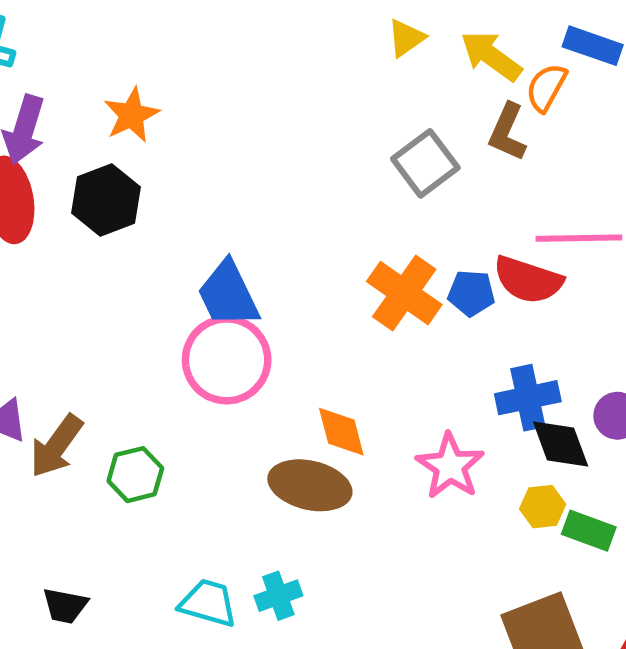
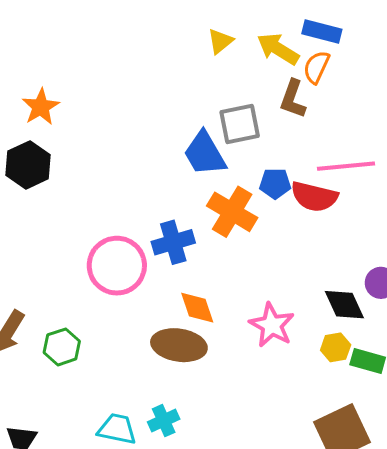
blue rectangle: (593, 46) -> (322, 32), moved
gray square: (425, 163) -> (240, 124), turned 30
blue pentagon: (471, 293) -> (275, 183), moved
blue trapezoid: (228, 294) -> (205, 154), moved
blue cross: (528, 398) -> (173, 242), moved

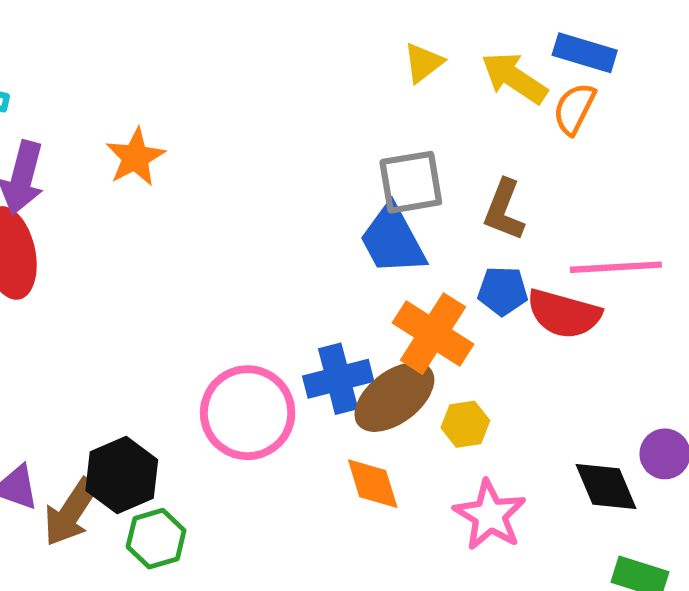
brown L-shape: (293, 99) -> (504, 210), moved
gray square: (240, 124) -> (411, 182), moved
black hexagon: (28, 165) -> (122, 475), moved
brown ellipse: (179, 345) -> (394, 397), moved, turned -48
yellow hexagon: (336, 347) -> (465, 424), moved

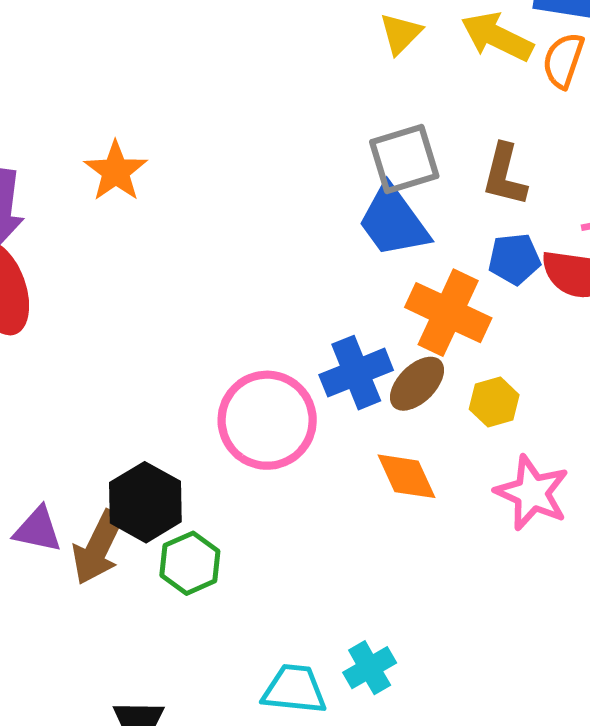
brown ellipse: (394, 397) -> (417, 384), size x0.7

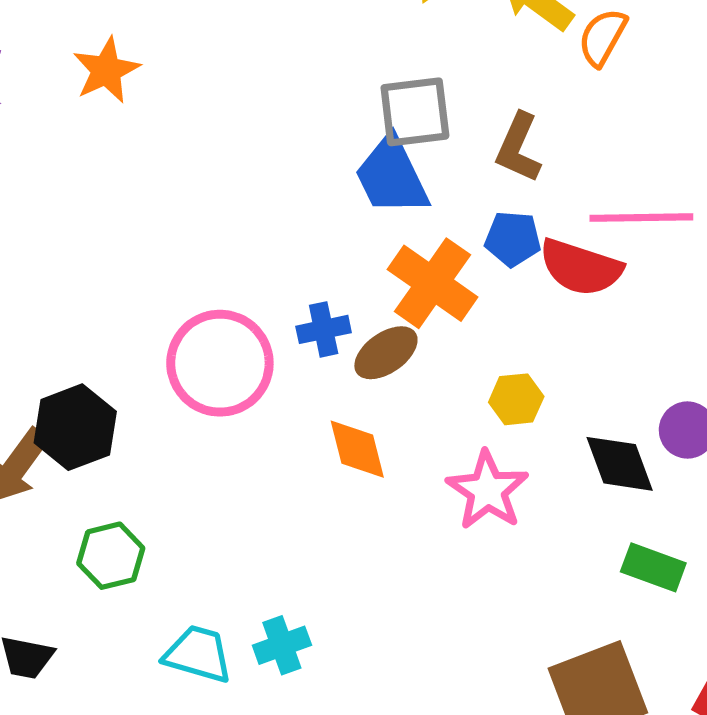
blue cross: (356, 373) -> (324, 329), size x0.7
yellow hexagon: (494, 402) -> (516, 399), moved
green hexagon: (190, 563) -> (111, 556), moved

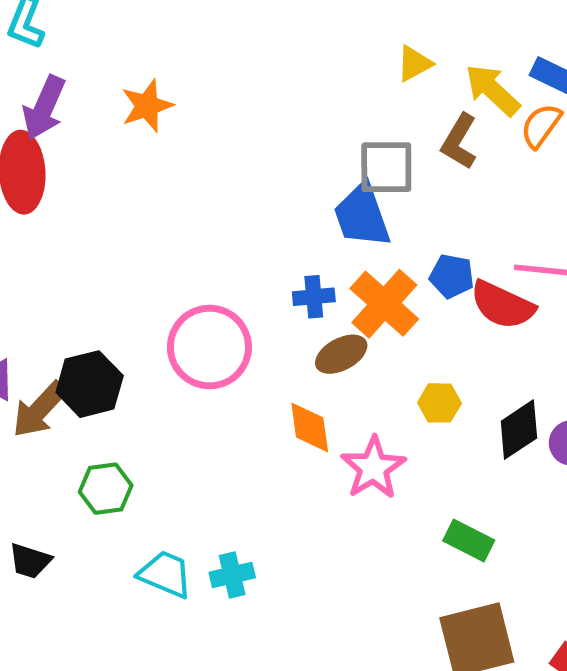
brown L-shape: (518, 148) -> (459, 142), moved
blue cross: (324, 329) -> (314, 297), moved
black diamond: (620, 464) -> (519, 430), moved, turned 70
pink star: (487, 490) -> (373, 468), moved
green rectangle: (653, 567) -> (469, 540), moved

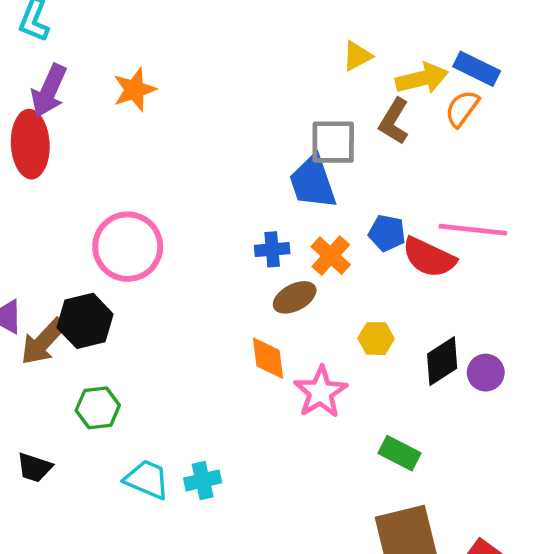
yellow arrow: (492, 90) -> (422, 78), turned 123
orange cross: (384, 304) -> (331, 256), size x0.7
pink circle: (209, 347) -> (128, 247), moved

